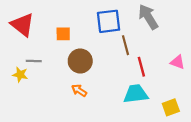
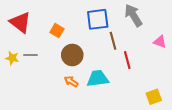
orange square: (63, 34) -> (57, 31), turned 32
pink triangle: (178, 62) -> (160, 42), moved
yellow star: (20, 75) -> (12, 58), moved
cyan trapezoid: (136, 94) -> (98, 78), moved

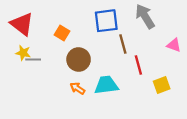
yellow star: (12, 58) -> (23, 53), moved
yellow square: (154, 97) -> (162, 85), moved

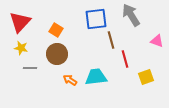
red triangle: (22, 24) -> (20, 22), turned 35
gray line: (33, 60) -> (30, 68), moved
brown circle: (79, 60) -> (57, 54), moved

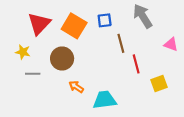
blue square: (96, 19) -> (105, 20), size x0.6
red triangle: (20, 22) -> (39, 24), moved
orange square: (56, 30) -> (74, 26), moved, size x1.6
cyan trapezoid: (96, 77) -> (105, 100), moved

